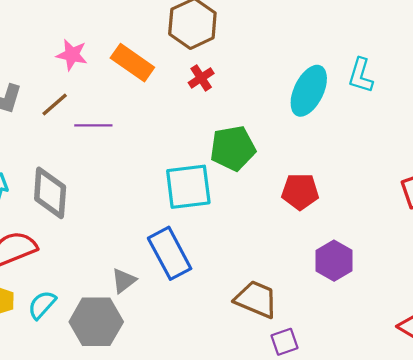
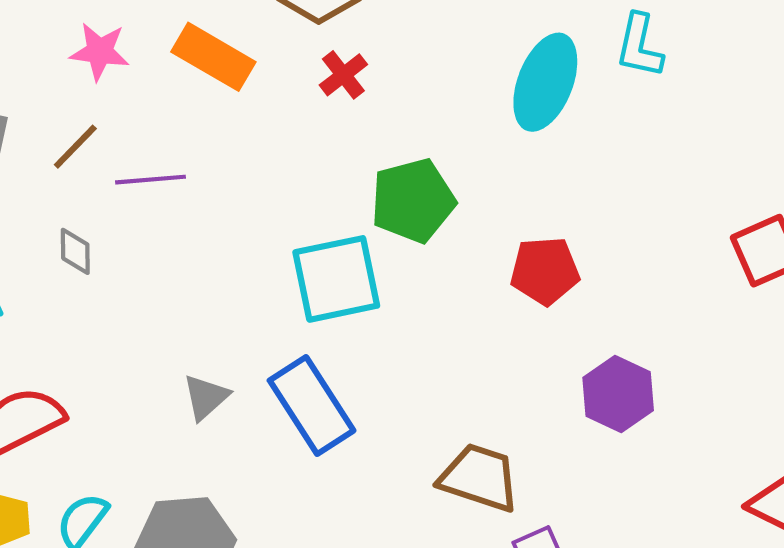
gray diamond: (50, 193) -> (75, 251), moved, size x0.5
gray triangle: (124, 281) -> (206, 397), moved

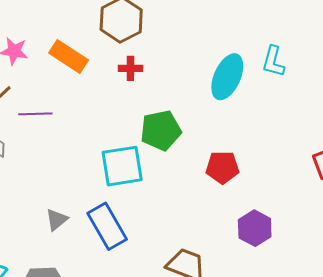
red cross: (343, 75) -> (130, 68), turned 35

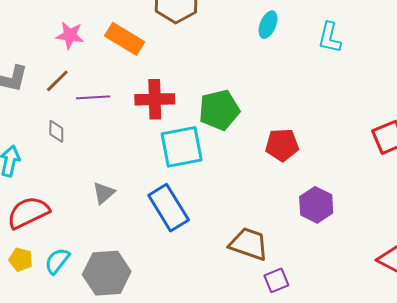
red cross: (130, 68) -> (155, 99), moved, size x1.6
cyan ellipse: (227, 77) -> (268, 25), moved, size x0.6
gray triangle: (57, 220) -> (104, 193), moved

